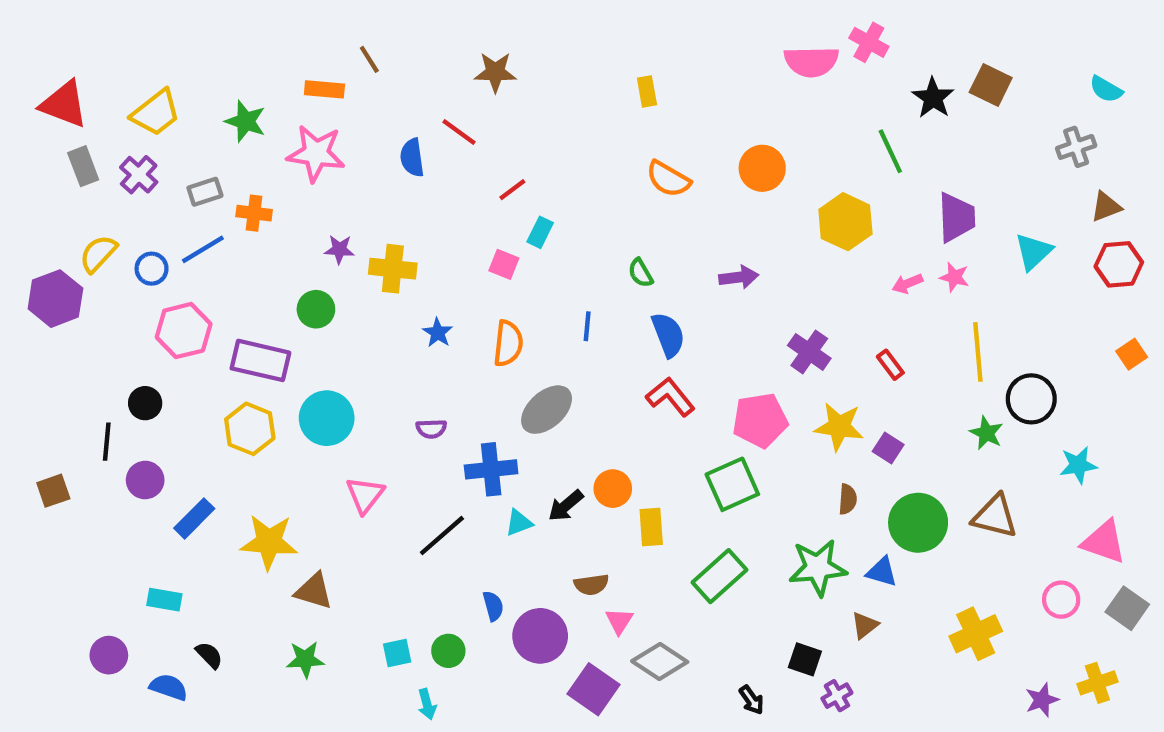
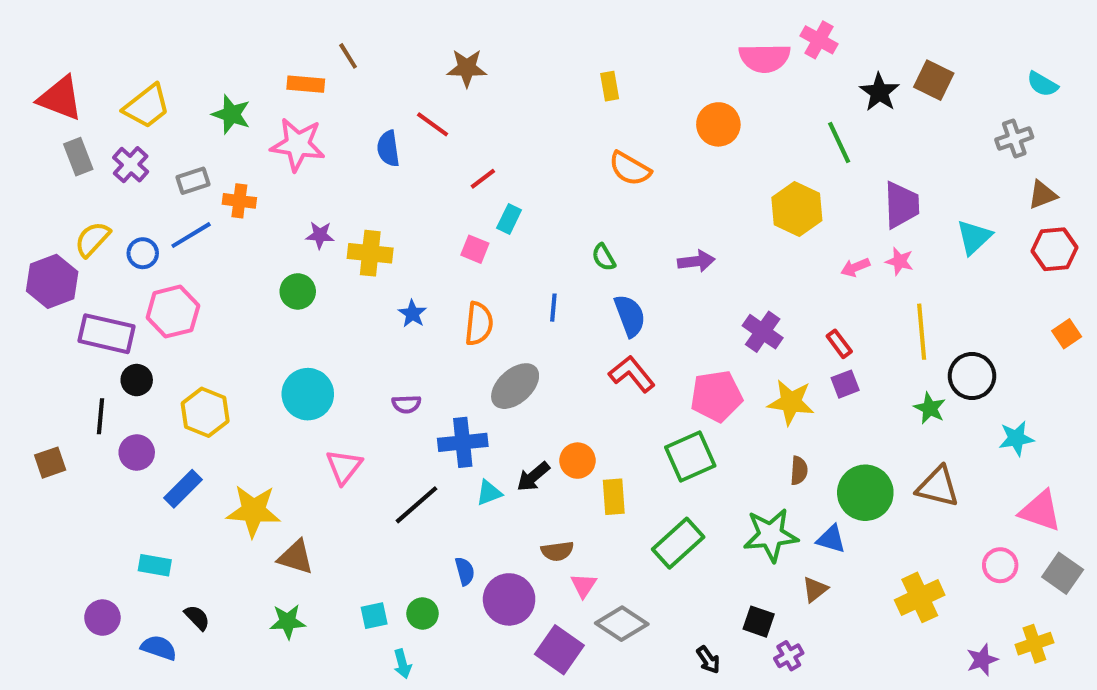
orange circle: (762, 168) -> (718, 124), moved
purple rectangle: (260, 360) -> (106, 334), moved
yellow hexagon: (250, 429) -> (205, 412), moved
purple square: (888, 448) -> (845, 384), moved, turned 36

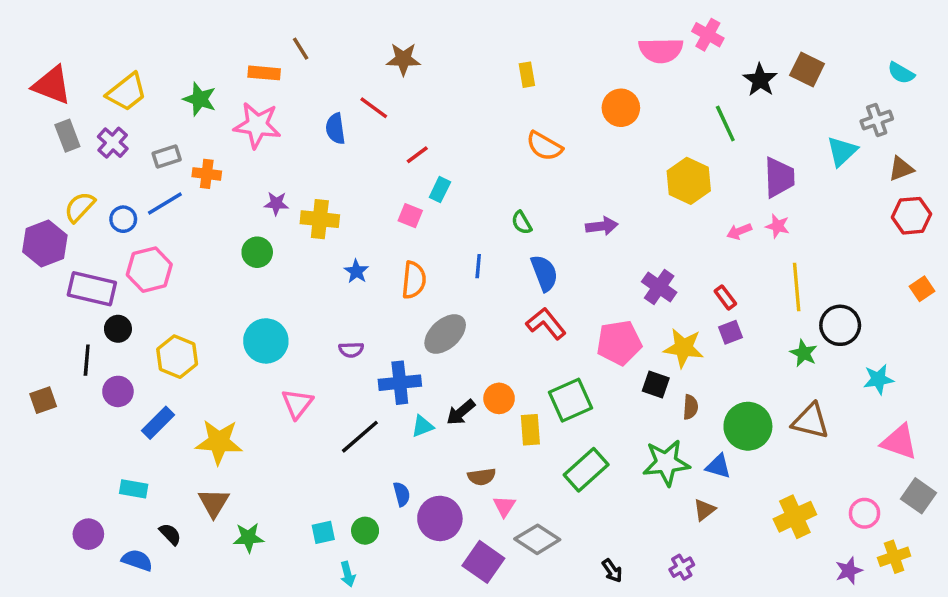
cyan triangle: (974, 237) -> (842, 151), moved
green square: (690, 457) -> (570, 400), moved
brown triangle: (296, 557) -> (214, 503), moved, turned 44
pink circle: (1000, 565) -> (865, 513), moved
black square: (759, 622) -> (656, 384), moved

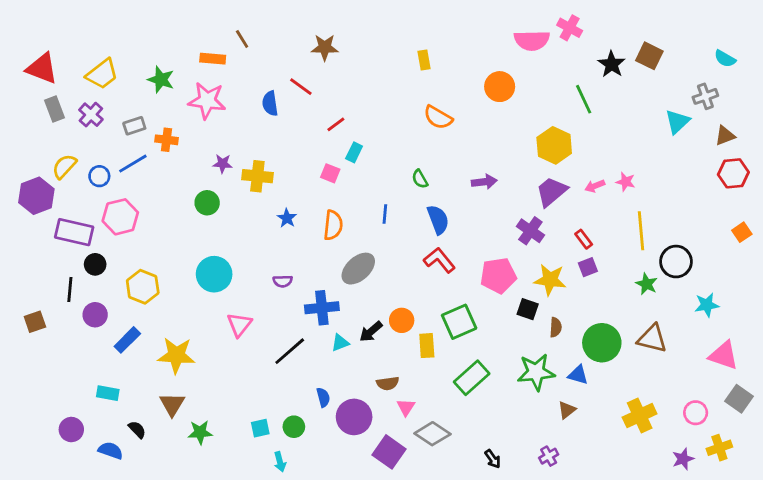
purple trapezoid: (779, 177) -> (551, 192), moved, turned -128

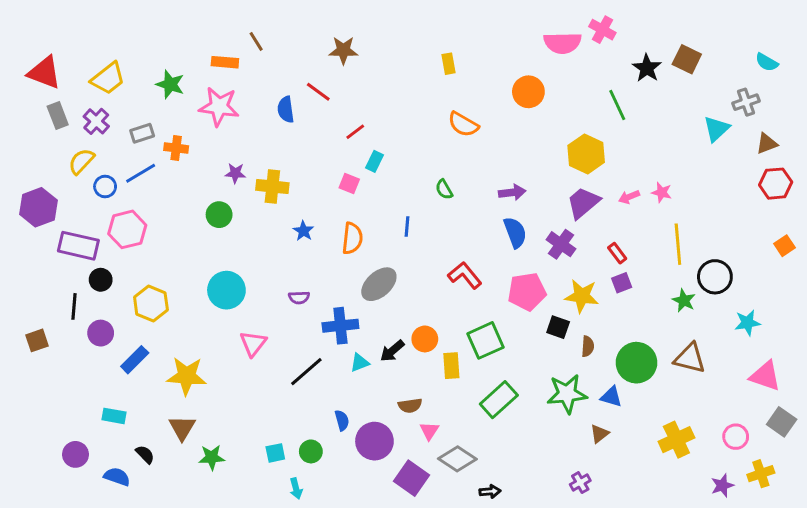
yellow semicircle: (64, 166) -> (81, 161), moved
blue semicircle: (438, 220) -> (515, 232), moved
black arrow: (493, 459) -> (490, 491), moved, turned -60

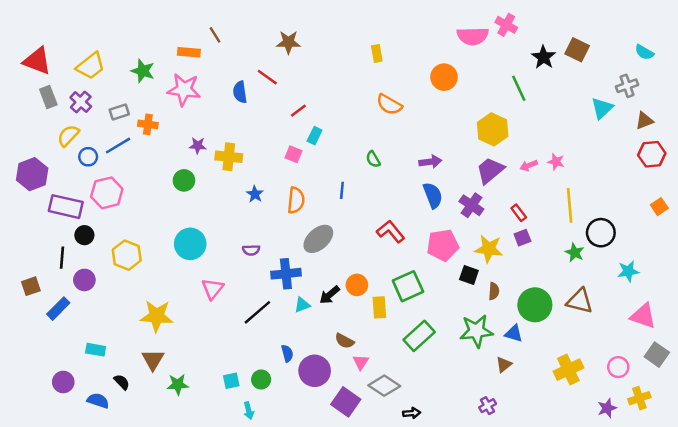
blue rectangle: (135, 360) -> (58, 309), moved
brown semicircle: (410, 406) -> (344, 341), turned 36

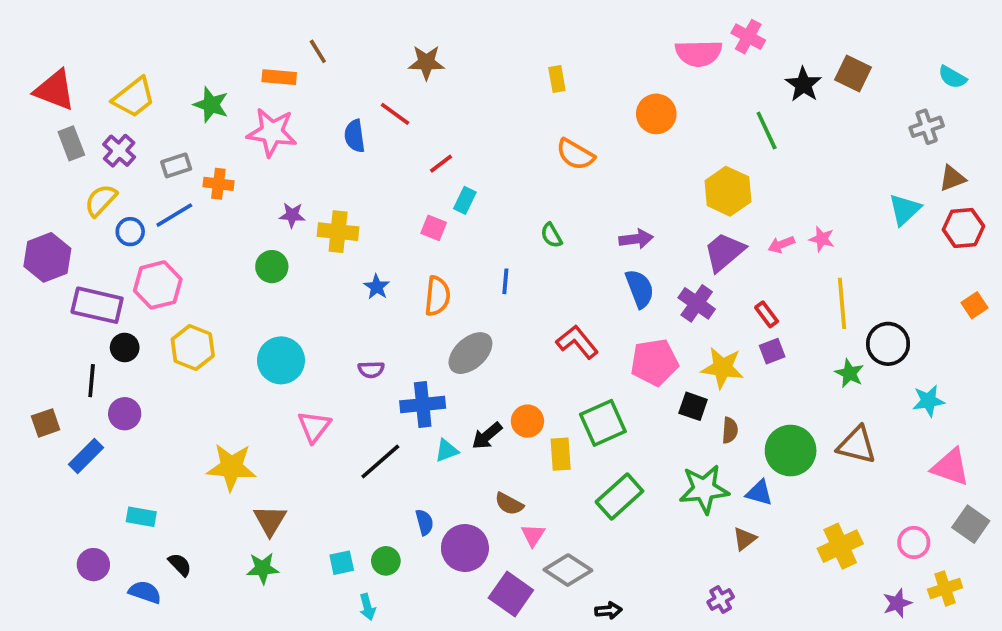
cyan triangle: (602, 108) -> (905, 210), moved
yellow hexagon: (127, 255) -> (193, 348), moved
brown triangle: (153, 360) -> (270, 520), moved

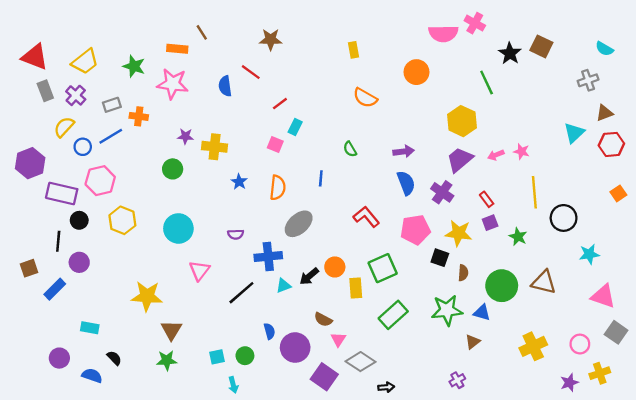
green star: (849, 373) -> (518, 237), moved

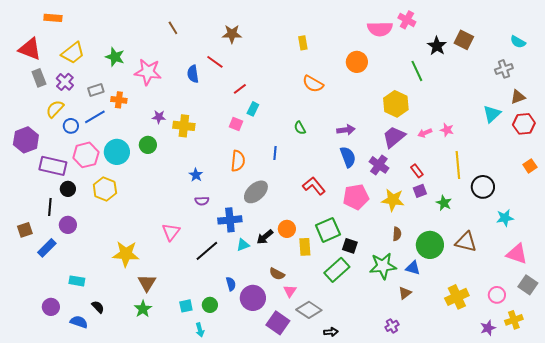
orange rectangle: (177, 49) -> (53, 18), moved
blue star: (239, 182) -> (196, 175), moved
cyan circle: (178, 228) -> (117, 152), moved
black square: (440, 258) -> (350, 246), moved
green star: (167, 360) -> (143, 309), turned -30

